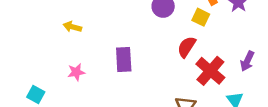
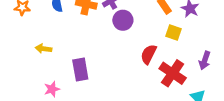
yellow square: (201, 17) -> (173, 32), moved
purple rectangle: (124, 59) -> (80, 69), moved

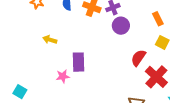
pink star: (52, 89) -> (63, 76), moved

